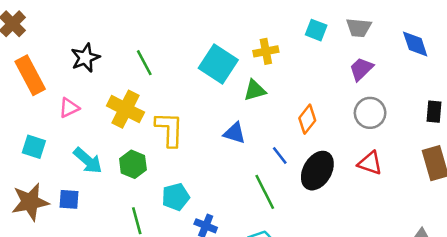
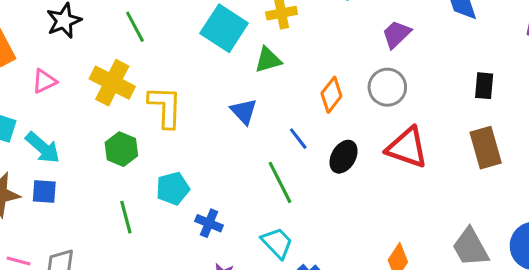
gray circle: (370, 113) -> (387, 87), moved
blue triangle: (235, 133) -> (244, 111), turned 30
cyan arrow: (88, 161) -> (43, 148), moved
red triangle: (370, 163) -> (407, 148), size x1.4
black ellipse: (317, 171) -> (344, 157), size x0.7

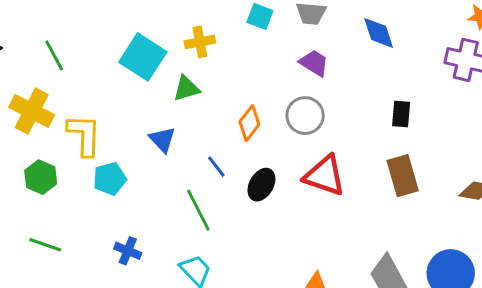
purple trapezoid: (396, 34) -> (314, 63), turned 76
cyan pentagon: (173, 188) -> (110, 179), moved
green line: (126, 217) -> (45, 245), turned -56

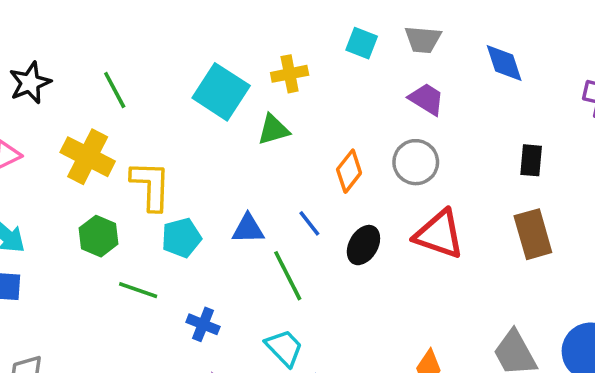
blue triangle: (162, 140) -> (248, 229), moved, turned -48
green line: (45, 245) -> (138, 290), moved

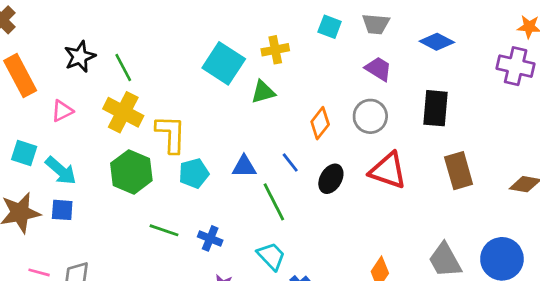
blue diamond: (504, 63) -> (437, 42), turned -44
green line: (115, 90) -> (123, 67), moved
black rectangle: (531, 160) -> (435, 108), moved, size x1.5
green hexagon: (98, 236) -> (131, 172), size x1.4
green line: (138, 290) -> (164, 230), moved

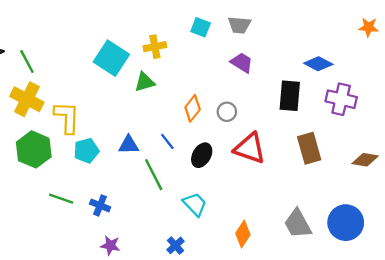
blue diamond: (437, 42) -> (318, 64), moved
purple cross: (516, 66) -> (341, 99), moved
gray circle: (370, 116) -> (227, 112), moved, size x0.7
cyan trapezoid: (271, 256) -> (195, 204), moved

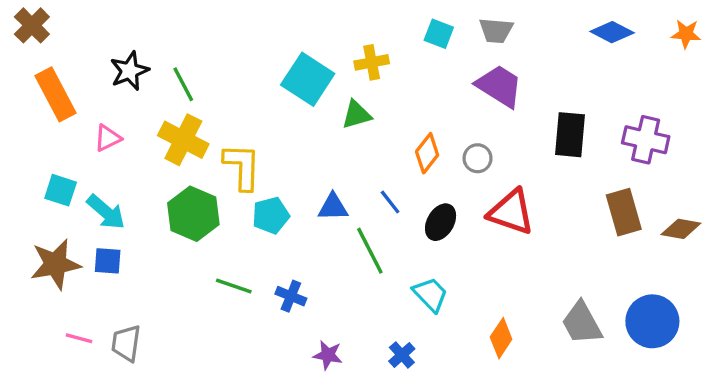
purple trapezoid: (242, 63) -> (499, 86), size x1.4
blue diamond: (318, 64) -> (612, 32), moved
brown rectangle: (309, 148) -> (624, 212), moved
purple star: (110, 245) -> (328, 355), moved

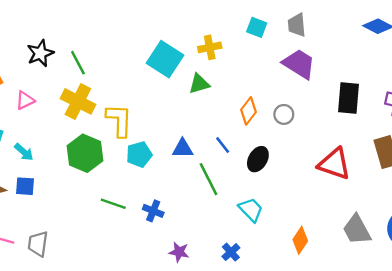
gray trapezoid: (496, 30) -> (297, 25), turned 80
cyan arrow: (106, 212) -> (24, 152), size x0.7
red triangle: (511, 212) -> (334, 164), moved

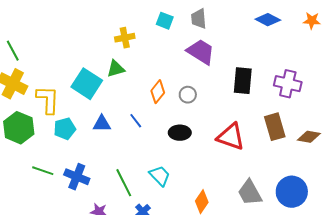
cyan square: (165, 59) -> (87, 84), moved
black ellipse: (258, 159) -> (180, 133), moved, turned 60
green line: (209, 179) -> (124, 183), moved
blue cross: (153, 211) -> (77, 177), size x1.4

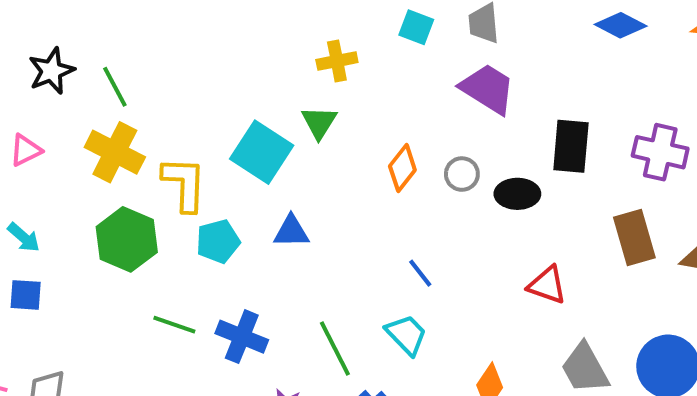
green triangle: (116, 69) -> (319, 122), turned -42
blue line: (136, 121) -> (420, 273), moved
black ellipse: (180, 133) -> (517, 194), moved
red triangle: (231, 137) -> (547, 285), moved, size x0.7

